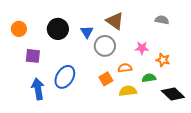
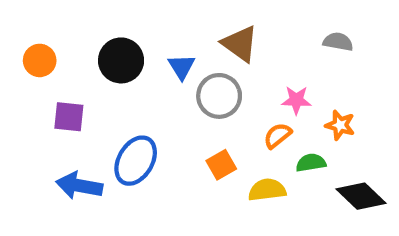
orange semicircle: (125, 68) -> (278, 136), moved, turned -32
blue arrow: (38, 89) -> (79, 186), turned -70

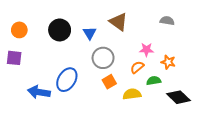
gray circle: (219, 96) -> (103, 58), moved
purple square: (69, 117) -> (14, 58), moved

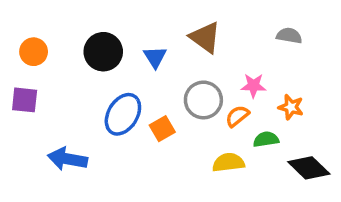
gray circle: (103, 58) -> (203, 100), moved
blue ellipse: (67, 80) -> (123, 114), moved
orange square: (109, 82) -> (162, 129), moved

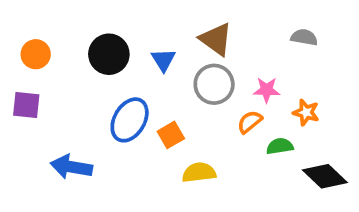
gray circle: (203, 100) -> (214, 84), moved
yellow semicircle: (228, 163) -> (199, 173), moved

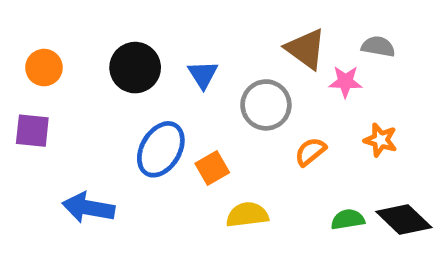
brown triangle: (216, 39) -> (306, 49), moved
pink star: (267, 90) -> (345, 82), moved
green semicircle: (280, 146) -> (348, 219), moved

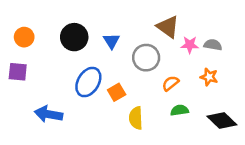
gray semicircle: (378, 47) -> (213, 45), moved
yellow semicircle: (247, 215) -> (136, 118), turned -85
green semicircle: (348, 219) -> (179, 110), moved

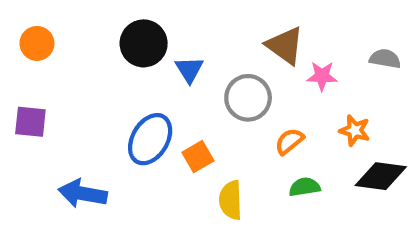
orange circle: (24, 37) -> (37, 43), moved
black circle: (74, 37) -> (144, 43), moved
gray semicircle: (213, 45) -> (385, 59), moved
black diamond: (222, 121) -> (381, 176), moved, turned -36

